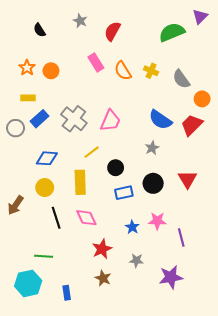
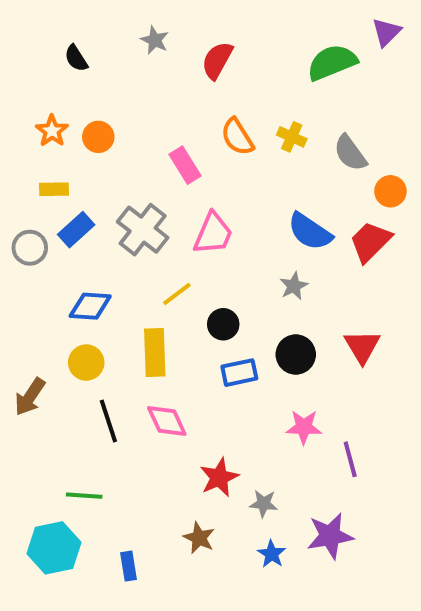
pink rectangle: (96, 62) -> (185, 165), moved
blue star: (132, 227) -> (272, 554), moved
red star: (102, 249) -> (219, 477), moved

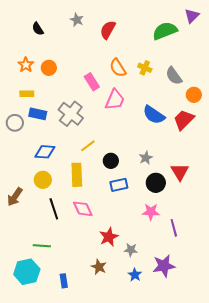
blue rectangle: (76, 230) -> (38, 114), turned 54
pink trapezoid: (213, 234) -> (115, 100), moved
gray star: (294, 286) -> (146, 158), moved
black circle: (296, 354) -> (156, 183), moved

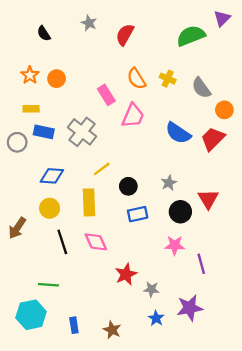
brown star: (99, 267) -> (112, 330), moved

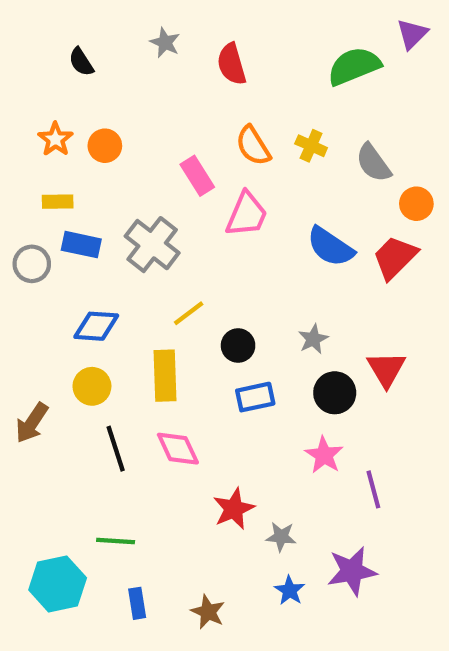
red semicircle: (125, 35) -> (232, 64), turned -45
pink star: (175, 245) -> (324, 455), turned 30
green line: (48, 285) -> (116, 541), moved

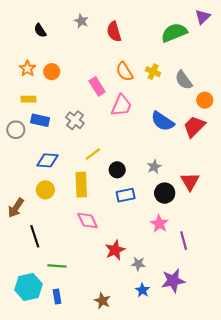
gray cross: (152, 245) -> (75, 120), size x0.7
black line: (116, 449) -> (35, 236), moved
blue rectangle: (137, 603) -> (57, 297), moved

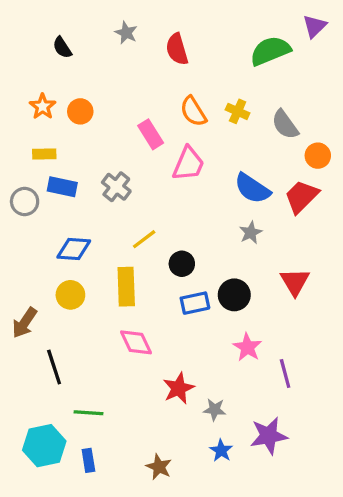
gray star: (154, 167) -> (251, 233), moved
black circle: (165, 193) -> (234, 295), moved

